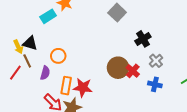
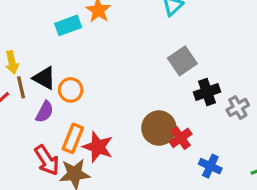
gray square: (117, 13) -> (182, 61), moved
black triangle: (30, 43) -> (44, 78), moved
gray cross: (156, 61) -> (238, 107), moved

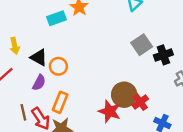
brown line: (21, 87) -> (23, 112), moved
black cross: (207, 92) -> (163, 55), moved
red star: (98, 147) -> (110, 111), moved

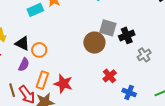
gray square: (142, 45) -> (108, 28), turned -36
brown circle: (124, 95) -> (94, 43), moved
red star: (110, 111) -> (63, 84), moved

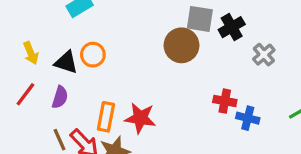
orange circle: (39, 50) -> (93, 55), moved
purple semicircle: (24, 65) -> (60, 97), moved
red cross: (110, 76) -> (225, 101), moved, turned -32

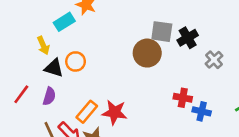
yellow arrow: (31, 53) -> (43, 45), moved
orange rectangle: (106, 117) -> (87, 112), turned 30

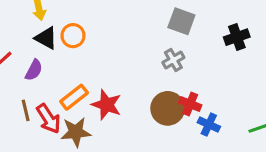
black cross: (188, 38) -> (237, 37), moved
brown circle: (147, 53) -> (168, 108), moved
gray cross: (214, 60) -> (173, 60), moved

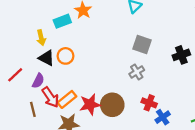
red star: (106, 105) -> (90, 104), turned -30
brown circle: (168, 108) -> (112, 105), moved
red arrow: (49, 119) -> (50, 97), moved
blue cross: (209, 125) -> (163, 117), turned 32

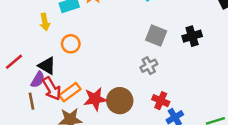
black cross: (181, 55) -> (192, 36), moved
black triangle: (46, 58) -> (47, 66), moved
purple semicircle: (38, 81) -> (38, 80), moved

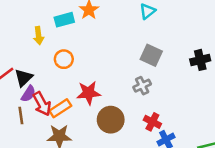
black cross: (192, 36) -> (200, 60), moved
black triangle: (47, 66) -> (24, 78), moved, turned 42
red star: (95, 99) -> (89, 93), moved

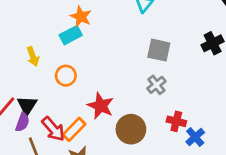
cyan rectangle: (64, 20) -> (71, 35), moved
red star: (89, 93) -> (101, 106), turned -30
purple semicircle: (28, 94) -> (22, 122), moved

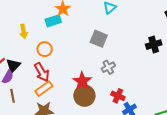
gray square: (159, 50) -> (99, 39), moved
red star: (101, 106) -> (82, 81), moved
red arrow: (53, 129) -> (42, 72), moved

